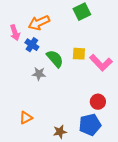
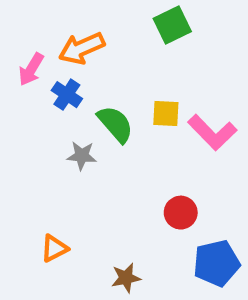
pink arrow: (15, 33) -> (31, 69), turned 49
red circle: (98, 102) -> (181, 213), moved
blue pentagon: (90, 125) -> (217, 263), moved

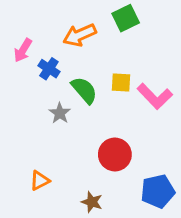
orange arrow: (82, 48) -> (80, 35), moved
gray star: (82, 156) -> (60, 113), turned 30
red circle: (181, 213) -> (115, 154), moved, size x1.4
brown star: (126, 278) -> (92, 202), turned 30

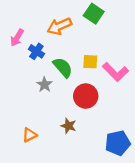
green square: (126, 18) -> (94, 14), turned -30
red circle: (115, 154) -> (86, 96), moved
brown star: (92, 202) -> (69, 126), moved

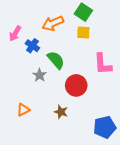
yellow square: (90, 62) -> (83, 32), moved
pink L-shape: (115, 72) -> (103, 64), turned 40
orange triangle: (30, 135) -> (23, 110), moved

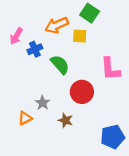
yellow square: (83, 32) -> (80, 36), moved
blue cross: (32, 46) -> (35, 49), turned 32
gray star: (40, 75) -> (43, 103), moved

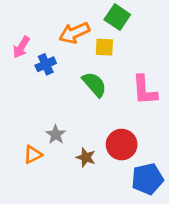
green semicircle: (60, 65) -> (94, 84), moved
red circle: (82, 92) -> (122, 145), moved

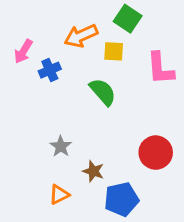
pink L-shape: (145, 90) -> (160, 68), moved
red circle: (122, 145) -> (156, 153), moved
orange triangle: (33, 155) -> (59, 195), moved
blue pentagon: (147, 179) -> (121, 199), moved

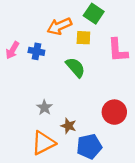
pink arrow: (23, 51) -> (12, 50), moved
blue cross: (50, 70) -> (36, 51), turned 35
orange triangle: (59, 195) -> (43, 143), size x1.6

